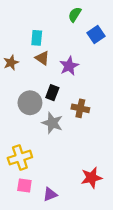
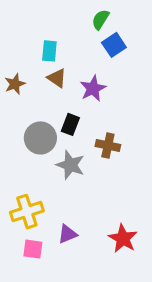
blue square: (96, 35) -> (114, 45), moved
red star: (91, 178) -> (123, 239), turned -30
purple triangle: (50, 194) -> (67, 234), moved

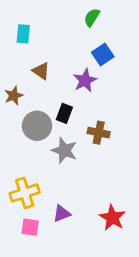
blue square: (114, 45) -> (103, 54), moved
cyan rectangle: (49, 51) -> (23, 34), moved
brown triangle: (57, 78) -> (41, 71), moved
brown star: (15, 84) -> (14, 96), moved

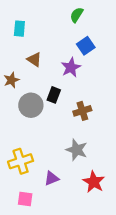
brown cross: (99, 133) -> (82, 111), turned -30
gray star: (64, 150) -> (77, 150), moved
pink square: (30, 227) -> (25, 199), moved

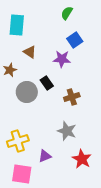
cyan rectangle: (19, 29) -> (17, 25), size x1.5
purple star: (71, 67) -> (62, 59), turned 30
black rectangle: (54, 95) -> (47, 83), turned -56
pink square: (25, 199) -> (22, 174), size x1.5

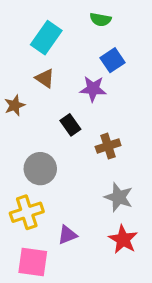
green semicircle: (67, 13) -> (101, 19), turned -112
cyan rectangle: (17, 25) -> (46, 38), moved, turned 30
gray circle: (27, 92) -> (40, 169), moved
gray star: (67, 131) -> (119, 197), moved

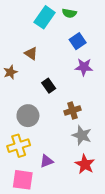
cyan rectangle: (46, 38) -> (45, 17), moved
purple star: (93, 89) -> (84, 67), moved
brown cross: (108, 146) -> (72, 110), moved

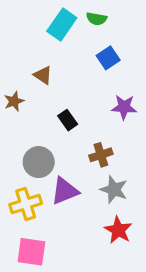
purple star: (84, 67) -> (124, 107), moved
purple triangle: (47, 161) -> (65, 191), moved, size x1.5

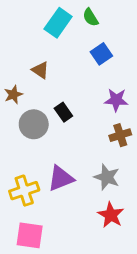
green semicircle: (97, 19) -> (91, 17), turned 48
brown cross: (101, 155) -> (120, 135), moved
gray circle: (39, 162) -> (34, 124), moved

